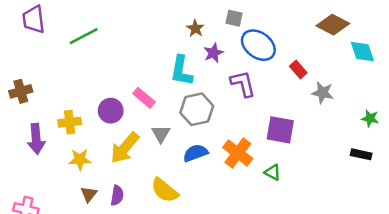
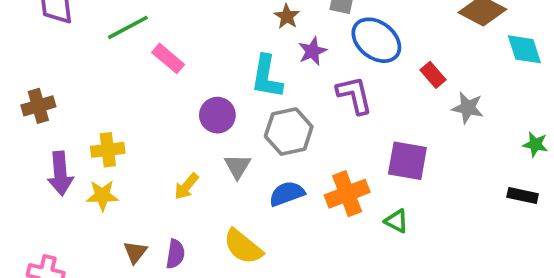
pink rectangle: (144, 98) -> (168, 58), moved
purple circle: (111, 111) -> (217, 115), moved
yellow arrow: (125, 148) -> (186, 186), size x0.6
orange cross: (238, 153) -> (347, 194), turned 32
yellow star: (80, 159) -> (102, 195), moved

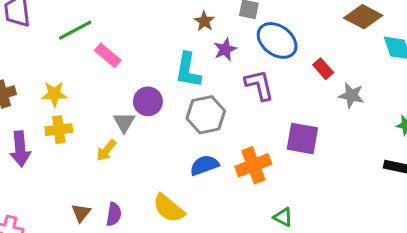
gray triangle: (238, 166) -> (124, 122), moved
yellow arrow: (186, 186) -> (106, 150), moved
yellow star: (102, 195) -> (54, 94), moved
green triangle: (396, 221) -> (283, 217), moved

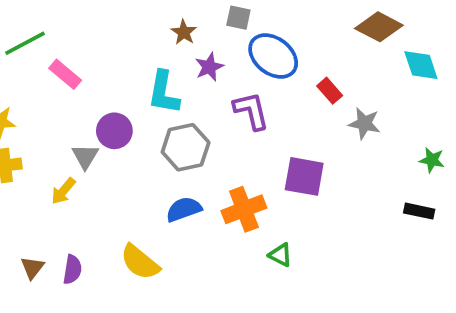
green triangle: (283, 217) -> (280, 255), moved

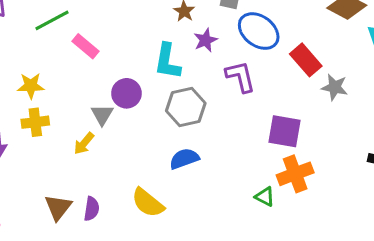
red rectangle: (330, 91) -> (306, 60), size x1.5
orange cross: (244, 209) -> (295, 174), moved
brown triangle: (32, 268) -> (58, 207), size x1.4

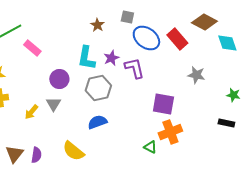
purple star: (205, 40) -> (111, 58), moved
red rectangle: (306, 60) -> (177, 39), moved
gray triangle: (102, 115) -> (53, 104), moved

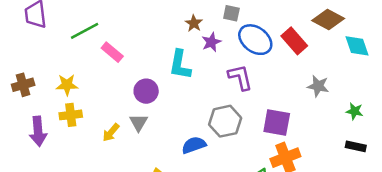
purple star: (111, 58) -> (211, 42), moved
gray hexagon: (98, 88) -> (225, 121), moved
green star: (233, 95) -> (354, 111), moved

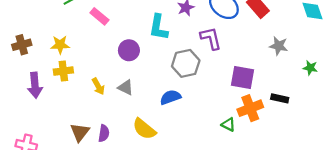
gray hexagon: (225, 121) -> (186, 63), moved
gray triangle: (139, 122) -> (126, 87), moved, turned -35
yellow arrow: (111, 133) -> (98, 86), turned -70
black rectangle: (356, 146) -> (280, 98), moved

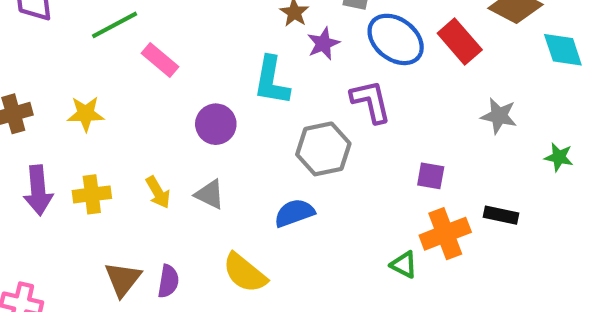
yellow cross: (63, 71) -> (92, 194), moved
purple square: (243, 78) -> (431, 176), size x0.6

